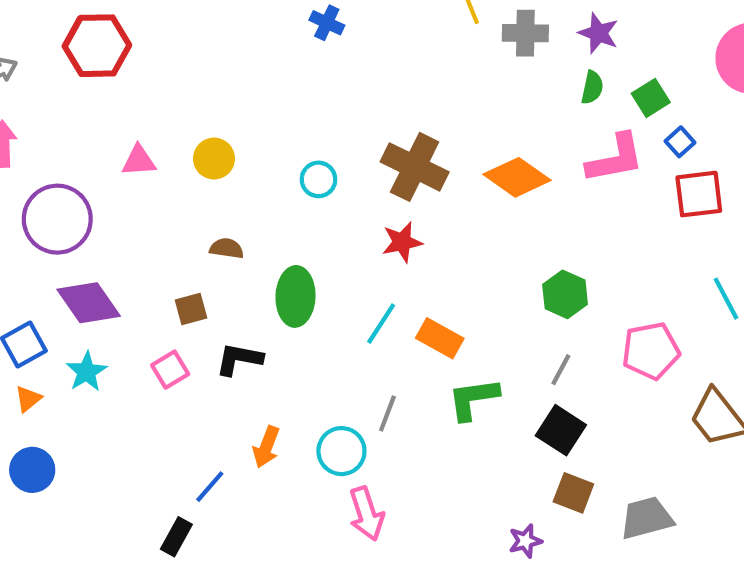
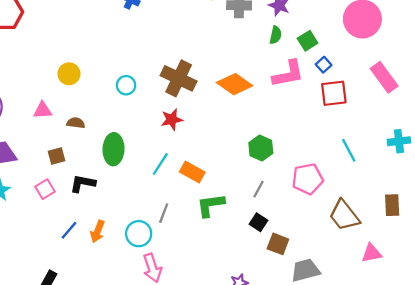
pink triangle: (139, 161) -> (43, 110), moved
black square: (561, 430) -> (259, 222), size x0.7
blue line: (210, 487) -> (69, 230), moved
brown square: (573, 493) -> (278, 244), moved

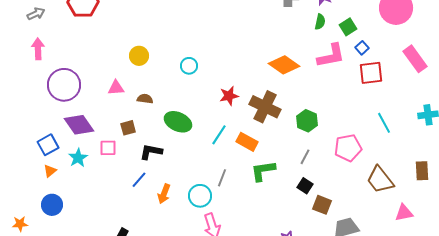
brown cross: (179, 78) -> (265, 107), moved
green ellipse: (114, 149) -> (178, 122), turned -68
pink square: (45, 189) -> (108, 148), moved, turned 30
blue line: (69, 230) -> (139, 180), moved

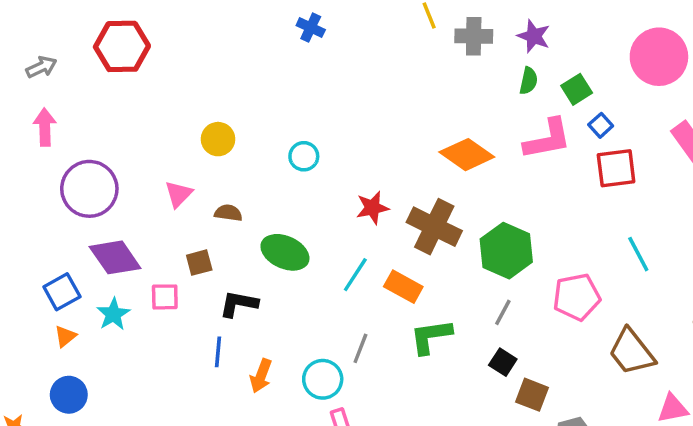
pink triangle: (116, 88) -> (179, 194), turned -42
green hexagon: (307, 121) -> (506, 251), size x1.4
blue line: (139, 180) -> (218, 352), turned -36

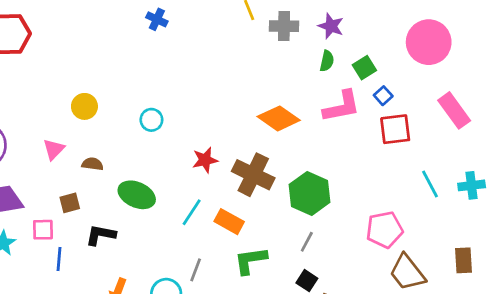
cyan line: (638, 254) -> (430, 184), moved
pink pentagon: (577, 297) -> (384, 230), moved
blue line: (218, 352) -> (59, 259), moved

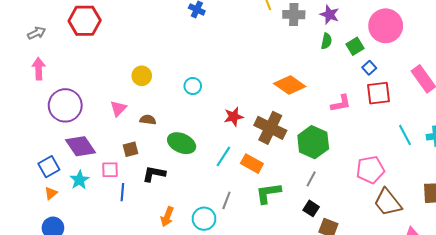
pink circle: (429, 42) -> (386, 26), moved
pink L-shape: (342, 106) -> (341, 103), moved, size x0.7

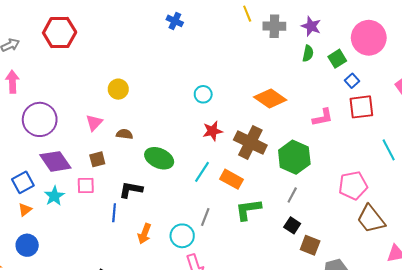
cyan circle: (193, 86) -> (203, 94), moved
brown square: (131, 149) -> (97, 159), moved
blue line: (122, 192) -> (114, 213), moved

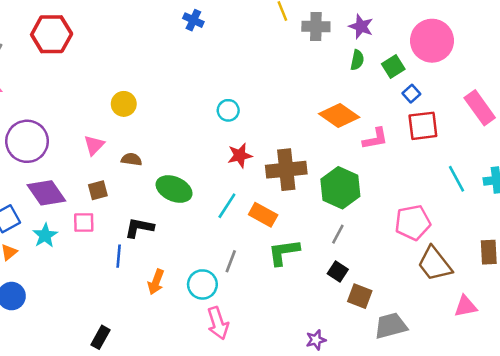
orange diamond: (270, 99) -> (339, 115), moved
brown cross: (250, 143) -> (286, 170), turned -32

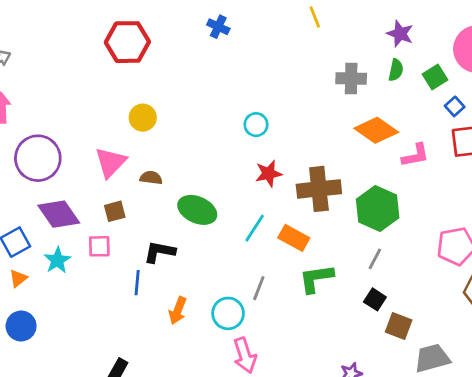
gray cross: (316, 26) -> (351, 78), moved
red hexagon: (52, 34) -> (127, 42), moved
pink triangle: (94, 145) -> (111, 162), size x1.4

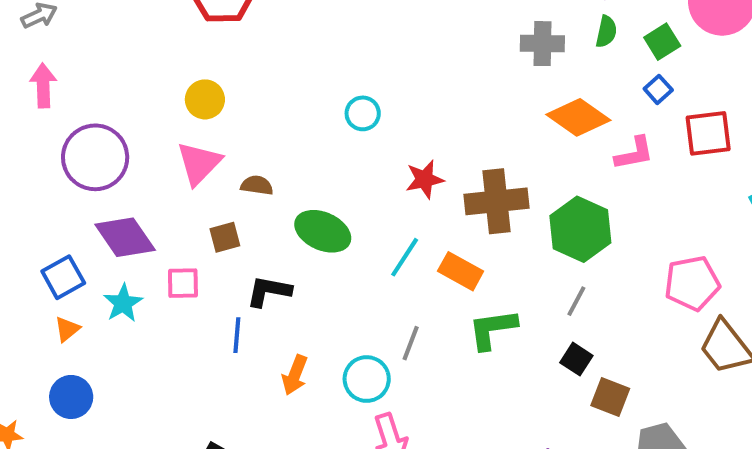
blue square: (455, 106) -> (658, 89), moved
yellow circle: (143, 118) -> (205, 99), moved
cyan circle: (256, 125) -> (363, 113), moved
brown square: (115, 211) -> (225, 237), moved

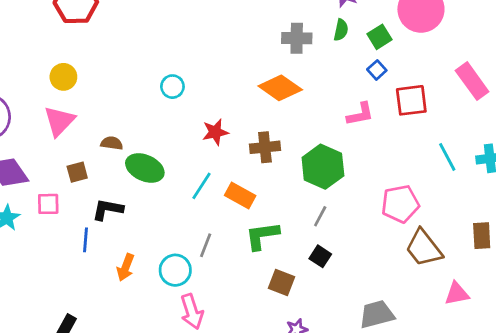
orange diamond: (578, 117) -> (280, 88), moved
brown semicircle: (257, 185) -> (112, 143), moved
brown cross: (496, 201) -> (265, 147), size x0.7
brown square: (610, 397) -> (282, 283), moved

